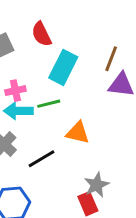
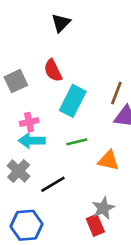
green line: (49, 104) -> (77, 142), moved
orange triangle: (78, 133) -> (109, 160), moved

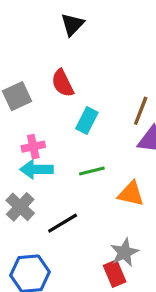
cyan rectangle: (73, 101) -> (87, 121), size x0.7

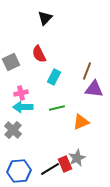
orange triangle: (131, 194) -> (81, 122), turned -36
black line: (63, 223) -> (50, 169), moved
red rectangle: (115, 274) -> (65, 164), moved

